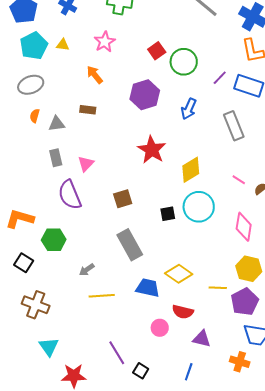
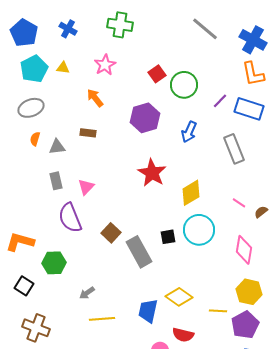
brown square: (123, 199) -> (111, 233), moved, turned -30
gray rectangle: (130, 245) -> (139, 252), moved
blue trapezoid: (148, 288) -> (148, 311), turned -90

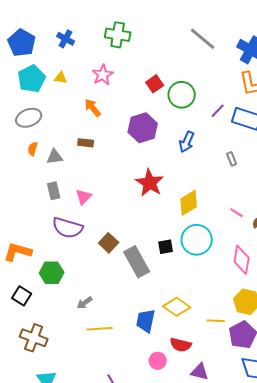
gray rectangle: (234, 149) -> (232, 159), size x0.5
purple semicircle: (70, 218) -> (68, 228), turned -52

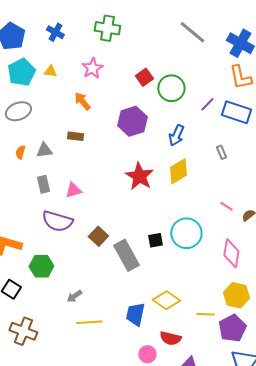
orange semicircle: (33, 149) -> (20, 152), moved
pink triangle: (84, 197) -> (73, 190), turned 30
yellow diamond: (189, 203) -> (178, 171), moved

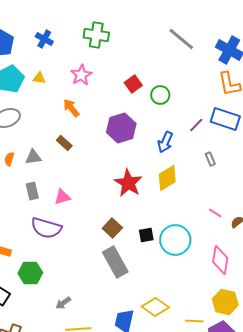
green circle: (171, 88) -> (160, 95), size x0.7
purple line: (207, 104) -> (196, 125), moved
brown rectangle: (75, 136) -> (64, 143), turned 35
brown square: (98, 236) -> (112, 228), moved
black square: (155, 240) -> (146, 235), moved

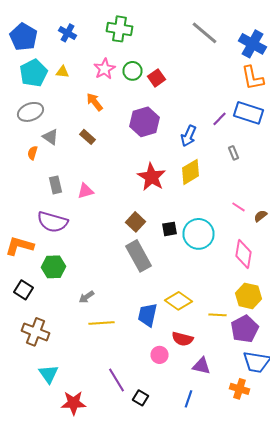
green circle: (160, 95) -> (132, 71), moved
gray triangle: (33, 157) -> (50, 137), moved, turned 42
purple semicircle: (46, 228) -> (52, 222), moved

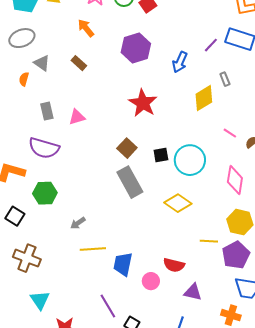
yellow diamond: (190, 172) -> (204, 98), moved
yellow diamond: (178, 301) -> (178, 203), moved
blue trapezoid: (148, 315) -> (123, 264), moved

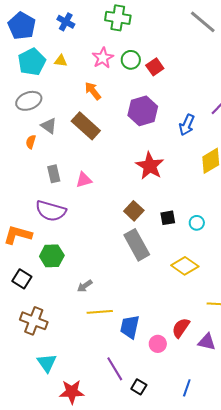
brown rectangle: (79, 63) -> (86, 126), size x1.8
cyan circle: (190, 160) -> (197, 223), size x0.5
red semicircle: (174, 265) -> (181, 328), turned 110
purple triangle: (193, 292) -> (207, 342), moved

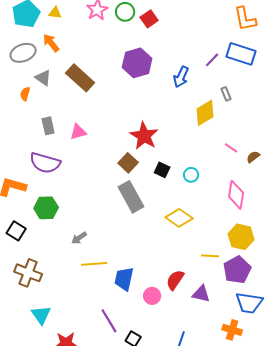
orange arrow: (93, 91) -> (51, 43), moved
red star: (150, 166) -> (144, 136), moved
black square: (168, 218) -> (162, 170), turned 35

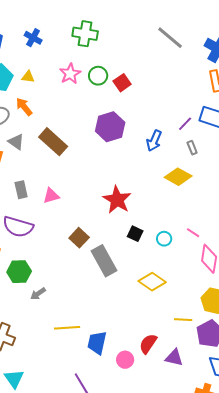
gray rectangle: (226, 94) -> (192, 148), moved
yellow diamond: (205, 113) -> (178, 177), turned 60
pink line: (231, 148) -> (193, 233), moved
brown square: (128, 163) -> (79, 238), moved
gray arrow: (79, 238) -> (38, 294), moved

